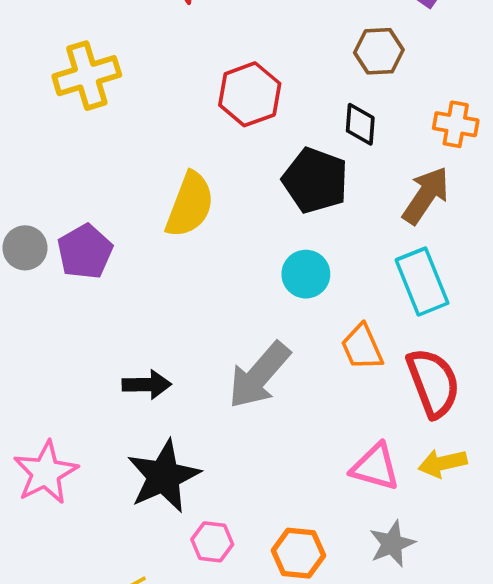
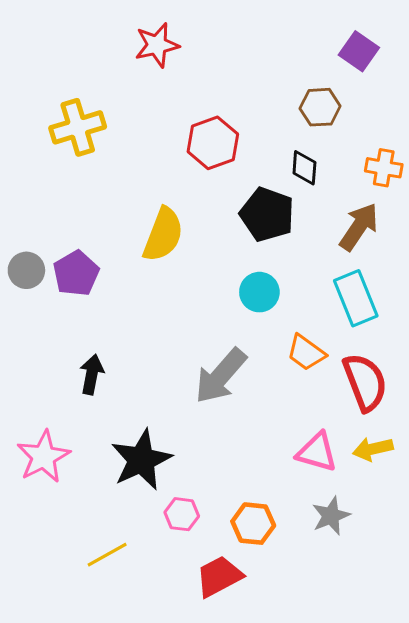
orange trapezoid: (362, 347) -> (306, 353), turned -30
black arrow: (147, 385) -> (92, 374), moved, turned -78

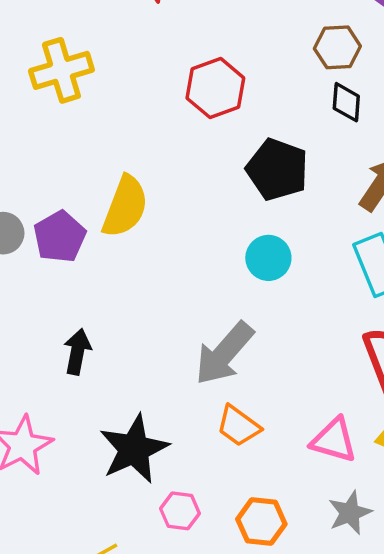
black diamond: (304, 168) -> (346, 102), moved
yellow semicircle: (163, 235) -> (125, 207), moved
orange trapezoid: (306, 353) -> (238, 426), moved

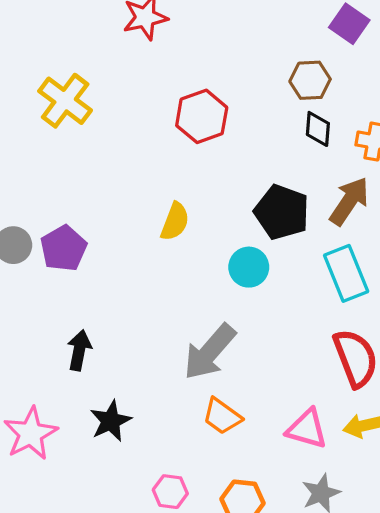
yellow cross: (61, 70) -> (65, 101), turned -36
black pentagon: (277, 169) -> (282, 212), moved
yellow semicircle: (125, 207) -> (175, 222), moved, size x0.7
black star: (134, 449) -> (111, 421), moved, size x0.7

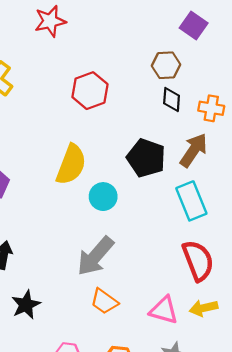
yellow semicircle: (175, 222) -> (71, 165), size x1.5
cyan circle: (249, 267) -> (103, 197), moved

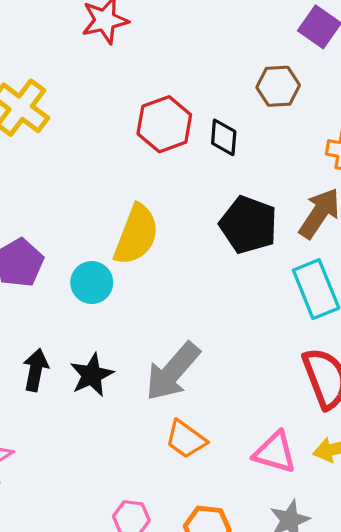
black diamond: (172, 99) -> (224, 137), moved
cyan circle: (103, 197) -> (92, 283), moved
black star: (26, 305) -> (92, 375), moved

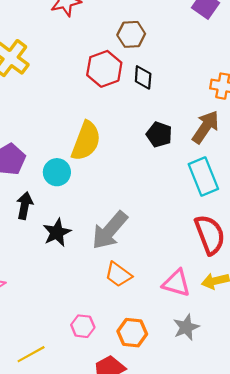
brown hexagon: (278, 86) -> (131, 34), moved
black pentagon: (248, 225) -> (159, 135), size x0.7
black arrow: (36, 370) -> (25, 206), moved

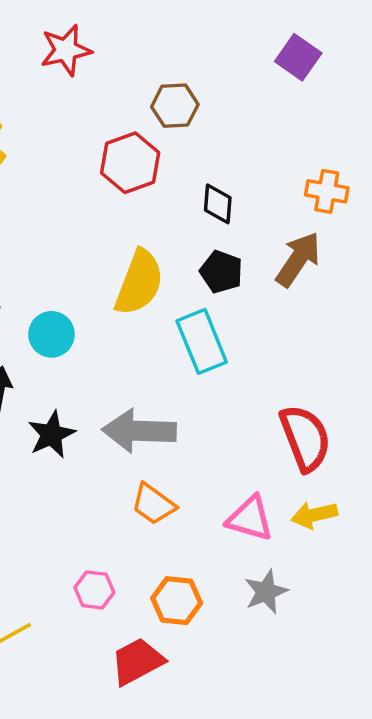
black diamond: (143, 77) -> (218, 204), moved
yellow semicircle: (86, 141) -> (139, 283), moved
cyan rectangle: (203, 177) -> (202, 341), moved
gray arrow: (110, 230) -> (139, 431), turned 51

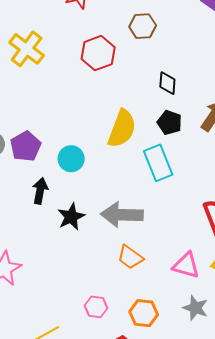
red hexagon: (130, 163) -> (98, 53), moved
gray star: (266, 592) -> (195, 308), turned -30

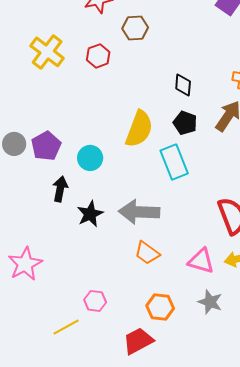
brown hexagon: (143, 26) -> (135, 28), moved
red hexagon: (98, 53) -> (98, 56), moved, size x0.7
pink hexagon: (96, 307) -> (95, 301), moved

